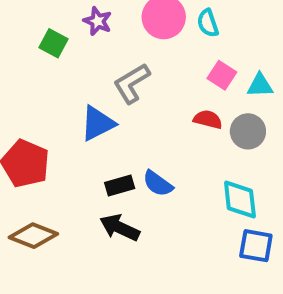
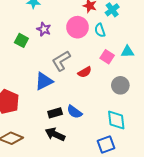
cyan triangle: (260, 85) -> (127, 52), moved
red semicircle: (208, 119) -> (85, 72), moved, turned 136
blue square: (256, 246) -> (106, 144), moved, turned -30

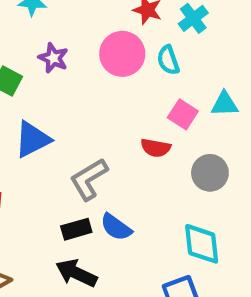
gray L-shape: (61, 61) -> (89, 179), moved
red semicircle: (85, 72) -> (156, 148), moved, turned 40
blue triangle: (44, 81) -> (32, 139), moved

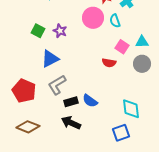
purple star: (53, 58) -> (60, 31), moved
gray circle: (210, 173) -> (142, 64), moved
gray L-shape: (89, 179) -> (57, 85), moved

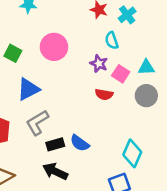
pink circle: (93, 18) -> (54, 47), moved
purple star: (60, 31) -> (99, 64), moved
cyan diamond: (131, 109) -> (132, 153), turned 30

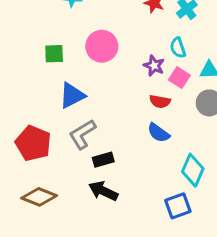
cyan semicircle: (112, 40) -> (178, 48), moved
green square: (13, 53) -> (54, 54), turned -30
blue semicircle: (80, 143) -> (158, 133), moved

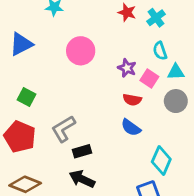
cyan semicircle: (178, 48) -> (160, 51), moved
green square: (54, 54) -> (26, 97), moved, turned 30
blue triangle: (72, 95) -> (21, 44), moved

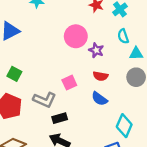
pink circle: (81, 51) -> (76, 36), moved
pink square: (149, 79) -> (69, 83), moved, turned 32
gray L-shape: (63, 129) -> (45, 100), turned -125

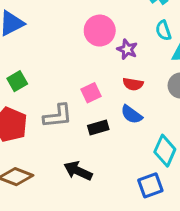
green square: (14, 74) -> (17, 81), turned 32
gray L-shape: (45, 100) -> (58, 116), turned -30
black rectangle: (60, 118) -> (98, 127), moved

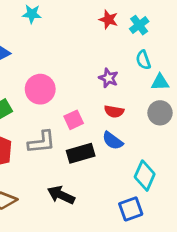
pink circle: (100, 31) -> (40, 89), moved
black rectangle: (98, 127) -> (81, 153), size x1.4

